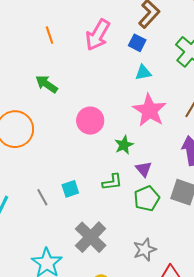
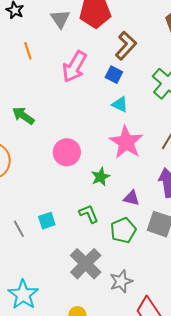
orange line: (49, 35) -> (28, 51), moved
cyan triangle: (143, 73) -> (120, 104), turned 36
purple triangle: (144, 169) -> (132, 198), moved, turned -36
green L-shape: (112, 182) -> (89, 214), turned -105
gray cross: (91, 237) -> (86, 264), moved

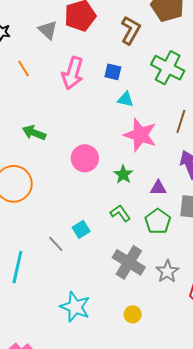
brown L-shape: (126, 46) -> (131, 30), moved

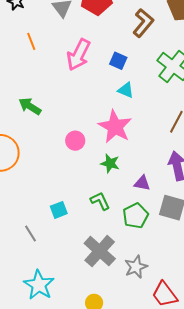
pink star: (140, 135) -> (115, 127), moved
pink circle: (85, 158) -> (75, 141), size x0.7
green star: (123, 174) -> (110, 163), turned -30
gray line: (56, 244) -> (30, 233), moved

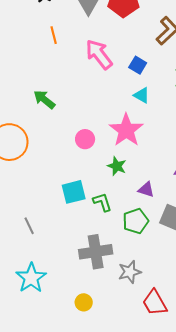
pink arrow: (79, 55) -> (99, 54), turned 108
cyan square: (59, 210) -> (74, 192), moved, size x1.4
gray cross: (100, 251) -> (96, 252), turned 32

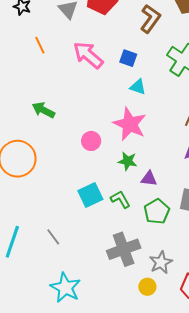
purple triangle: (146, 190) -> (149, 179), moved
yellow circle: (84, 302) -> (147, 287), moved

